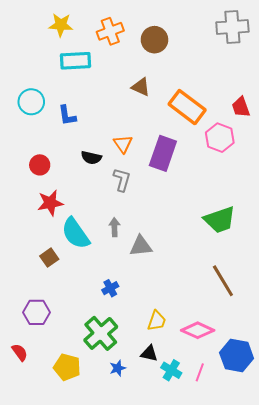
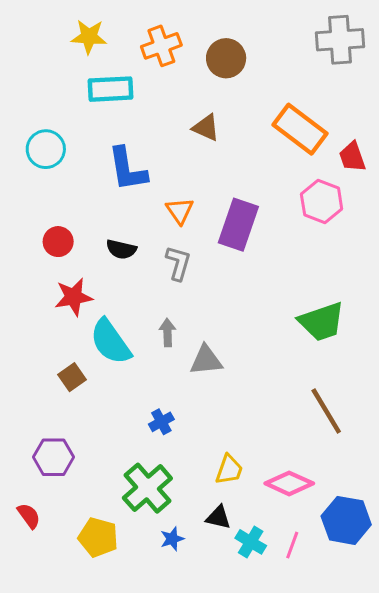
orange rectangle: (187, 107) -> (300, 129), moved
blue L-shape: (67, 115) -> (127, 169), moved, size x1.5
black semicircle: (91, 158) -> (121, 249), moved

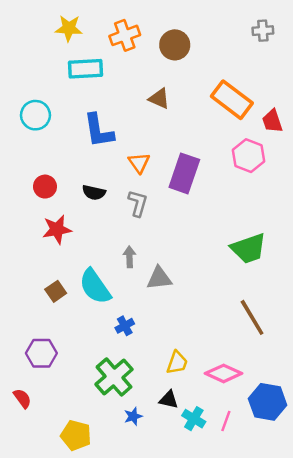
gray cross: (340, 40) -> (263, 31), size x0.6
cyan semicircle: (111, 342) -> (95, 287), moved
yellow pentagon: (98, 537) -> (76, 435), moved

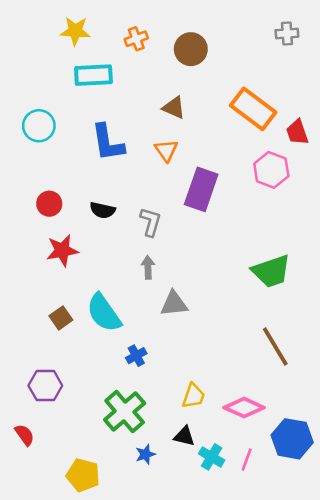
orange cross: (125, 35) -> (136, 39), size x0.7
orange triangle: (139, 163) -> (166, 150), moved
gray arrow: (130, 257) -> (148, 267), moved

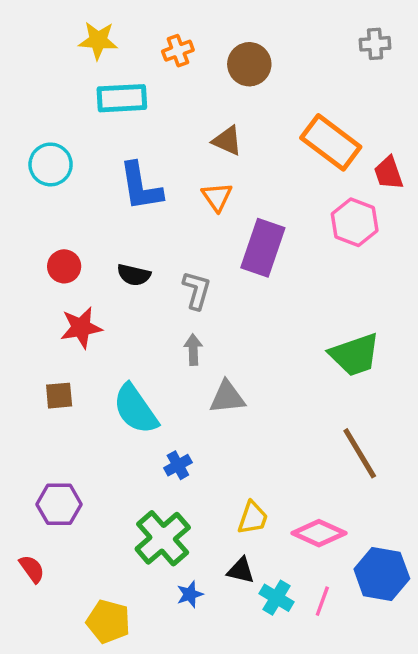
brown square: (61, 318) -> (59, 396), moved, turned 30

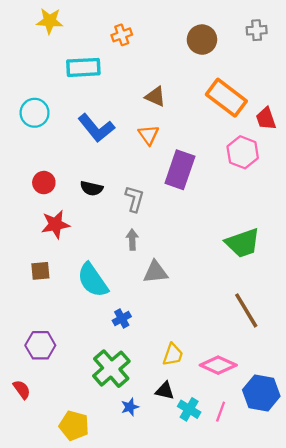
yellow star: (98, 40) -> (50, 21), moved
brown circle: (249, 64) -> (202, 40), moved
blue L-shape: (141, 187) -> (96, 128), turned -30

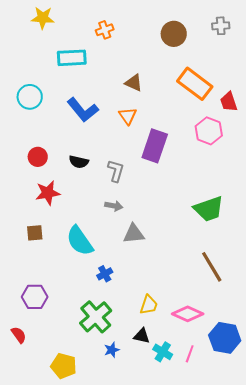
gray arrow: (132, 240) -> (114, 206), turned 102

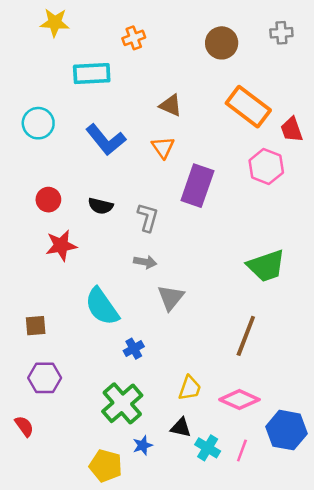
brown square: (35, 233) -> (36, 326), moved
gray triangle: (134, 234) -> (171, 298), turned -45
brown line: (212, 267) -> (246, 336), moved, turned 52
yellow pentagon: (64, 366) -> (106, 466), moved

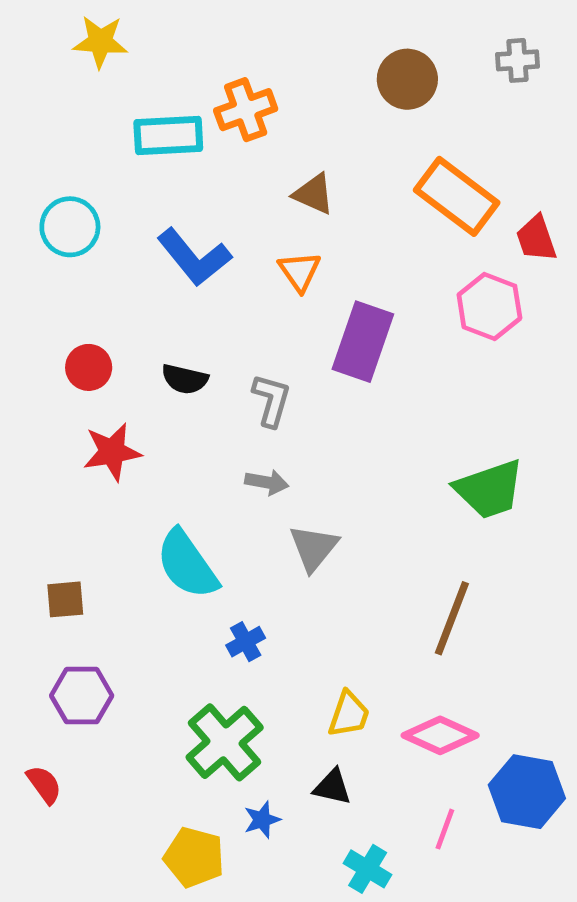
orange cross: (134, 38) -> (246, 110), moved, size x1.4
cyan cross: (208, 448) -> (368, 869), moved

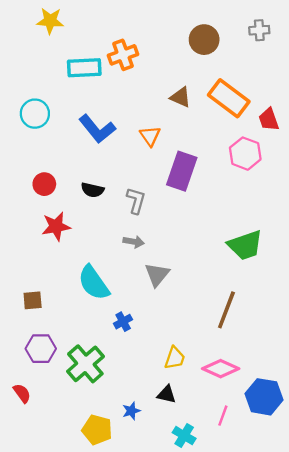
brown triangle: (314, 194) -> (181, 97), moved
green cross: (225, 742) -> (85, 364), moved

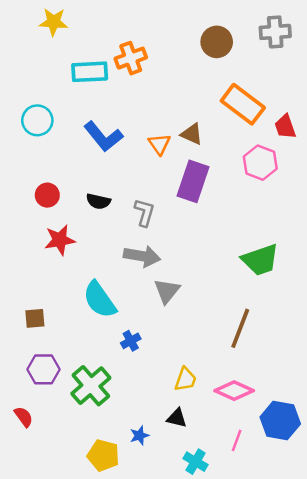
gray cross: (259, 30) -> (275, 32), size x1.4
brown triangle: (181, 97) -> (192, 134), moved
gray arrow: (134, 242) -> (142, 256), size x1.6

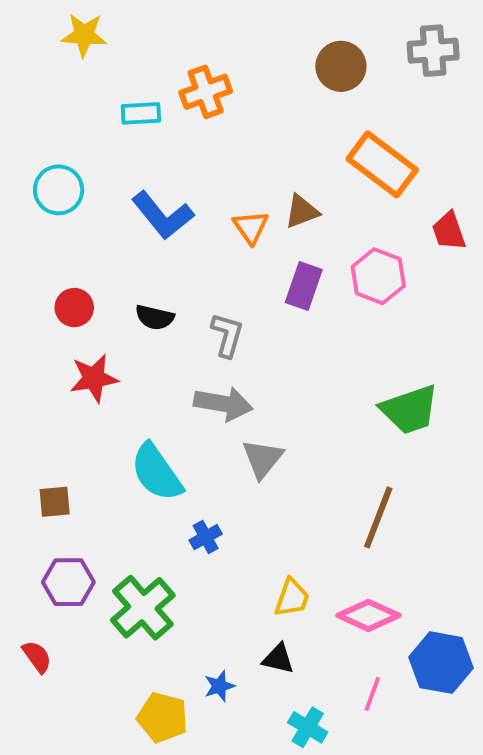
cyan rectangle: (90, 72) -> (141, 113), size x0.7
red trapezoid: (285, 127) -> (449, 231), moved
brown triangle: (192, 134) -> (302, 211), turned -45
pink hexagon: (260, 163) -> (378, 276), moved
purple rectangle: (193, 181) -> (304, 286), size x0.7

